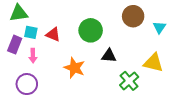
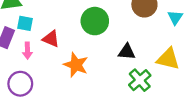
red triangle: (53, 34) -> (51, 39), moved
black triangle: (109, 56) -> (127, 52), moved

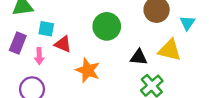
cyan square: (25, 23) -> (46, 29), moved
yellow triangle: (168, 59) -> (170, 50), moved

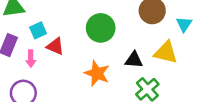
cyan square: (46, 29) -> (38, 30), turned -35
orange star: (88, 70) -> (97, 73), moved

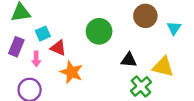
yellow triangle: (166, 52) -> (163, 67), moved
orange star: (97, 73) -> (71, 72), moved

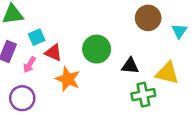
green circle: (99, 31) -> (97, 49), moved
pink arrow: (36, 59) -> (29, 65), turned 32
green cross: (141, 86) -> (143, 95), turned 30

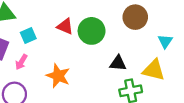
cyan triangle: (179, 31) -> (165, 41), moved
green circle: (97, 49) -> (92, 31), moved
red triangle: (53, 53) -> (65, 26), moved

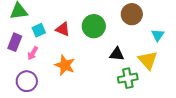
red triangle: (65, 26) -> (63, 29), moved
yellow triangle: (154, 70) -> (148, 60), turned 35

